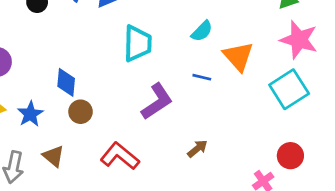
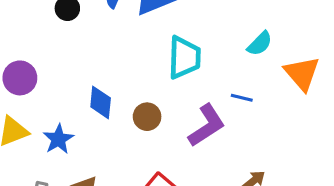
blue line: (202, 77) -> (242, 98), moved
brown circle: (81, 112) -> (147, 117), moved

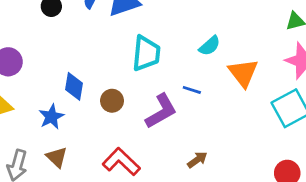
blue star: (58, 139) -> (51, 117), moved

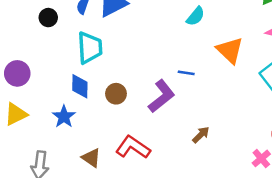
cyan semicircle: (210, 46) -> (196, 16), moved
cyan trapezoid: (146, 53) -> (90, 48), moved
brown triangle: (57, 157) -> (91, 158), moved

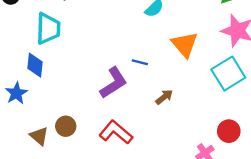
brown circle: (116, 94) -> (66, 126), moved
brown arrow: (201, 135) -> (164, 97), moved
red L-shape: (133, 147) -> (116, 132), moved

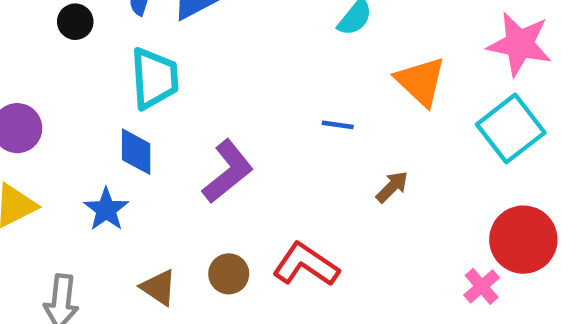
purple L-shape: (114, 83) -> (228, 172), moved
brown circle: (66, 126) -> (229, 274), moved
red circle: (229, 131) -> (523, 240), size x1.5

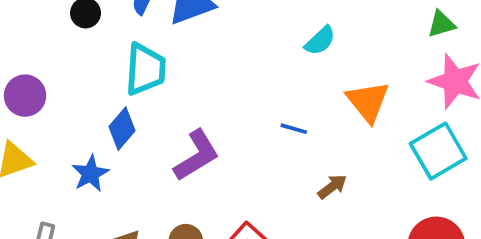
blue diamond: (136, 152) -> (122, 129), turned 33

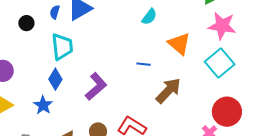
brown arrow: (332, 187) -> (168, 91), size x1.8

